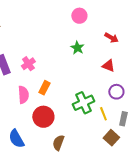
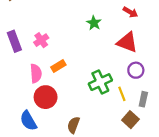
red triangle: (108, 66) -> (127, 42), size x1.5
orange rectangle: (44, 88) -> (58, 66), turned 32
red circle: (43, 117) -> (46, 97), moved

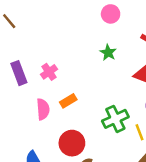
red circle: (46, 97) -> (72, 143), moved

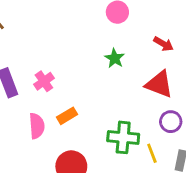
green cross: (115, 119) -> (123, 137), turned 30

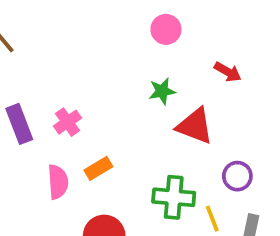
green star: (115, 58) -> (162, 91), turned 30
red triangle: (159, 84) -> (195, 126), moved

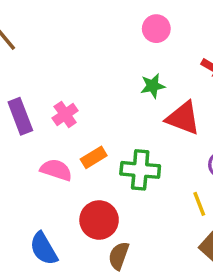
pink semicircle: (58, 182) -> (56, 170), turned -68
green cross: (174, 197) -> (140, 170), moved

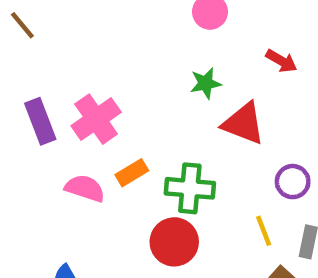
pink cross: (65, 114) -> (96, 119), size x1.5
red circle: (99, 220) -> (174, 242), moved

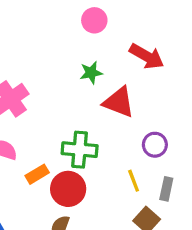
red arrow: (281, 61) -> (147, 56), size x1.5
orange rectangle: (132, 173) -> (37, 174), moved

